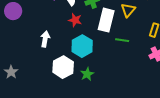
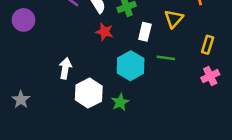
white rectangle: (106, 20) -> (145, 32), size x0.6
white arrow: (45, 39) -> (65, 68), moved
cyan hexagon: (82, 46) -> (131, 66), moved

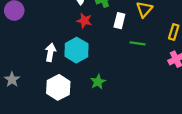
cyan hexagon: (131, 66) -> (76, 50), moved
white hexagon: (89, 93) -> (58, 87), moved

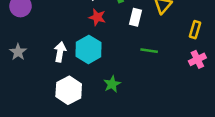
green line: (138, 43) -> (149, 51), moved
gray star: (12, 79) -> (18, 52), moved

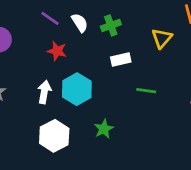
red star: (97, 17) -> (57, 51), moved
white rectangle: (136, 17) -> (121, 59), moved, turned 63

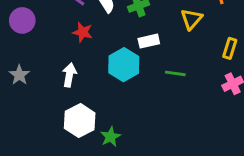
cyan hexagon: (77, 89) -> (124, 65), moved
green star: (104, 129) -> (111, 137), moved

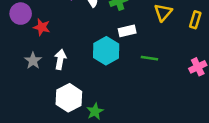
red star: (83, 32) -> (42, 27), moved
yellow rectangle: (230, 48) -> (195, 20), moved
gray star: (19, 75) -> (33, 61), moved

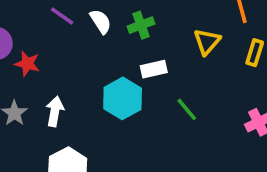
green line: (149, 58) -> (187, 109), turned 42

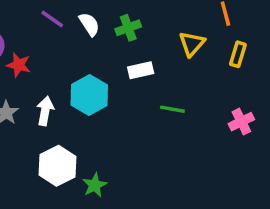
cyan hexagon: (123, 98) -> (89, 95), moved
green line: (187, 109) -> (172, 109), turned -40

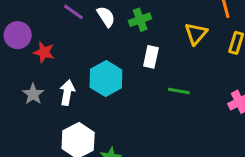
white rectangle: (141, 70) -> (151, 57), turned -65

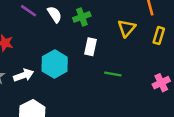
white arrow: (67, 92) -> (24, 75), turned 60

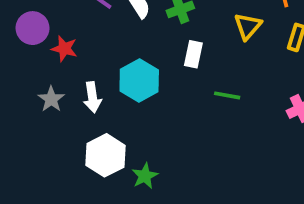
white arrow: (24, 75) -> (92, 97), turned 102

